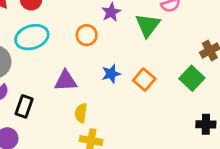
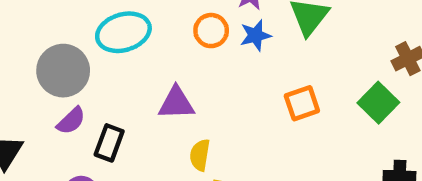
blue star: (111, 74) -> (255, 35), moved
orange square: (144, 80) -> (302, 103), turned 30

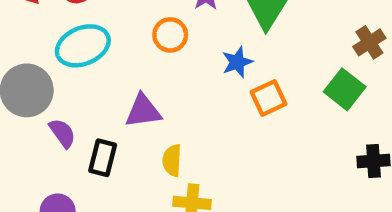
blue star: (255, 35) -> (237, 62), moved
purple semicircle: (71, 121) -> (62, 133), moved, turned -76
black rectangle: (109, 143) -> (103, 158), moved

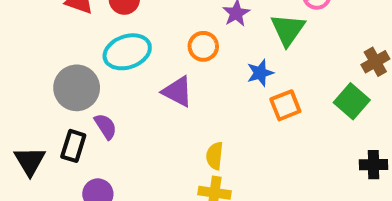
purple triangle: (143, 111) -> (177, 92), moved, turned 32
black rectangle: (103, 158) -> (73, 146), moved
yellow semicircle: (172, 160) -> (215, 156), moved

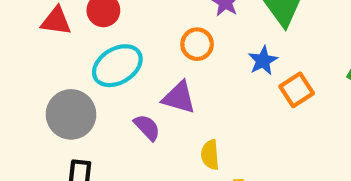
purple semicircle: (106, 126) -> (147, 127), moved
yellow semicircle: (215, 156) -> (210, 155), moved

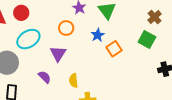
purple triangle: (179, 98) -> (58, 54), turned 48
purple semicircle: (147, 127) -> (45, 77), moved

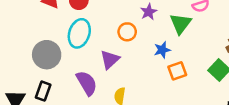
cyan ellipse: (28, 39) -> (79, 33), turned -55
purple semicircle: (45, 77) -> (87, 83), size x1.5

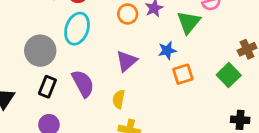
orange circle: (127, 32) -> (128, 14), moved
purple triangle: (110, 60) -> (127, 61), moved
black rectangle: (43, 91) -> (47, 87), moved

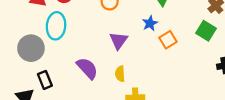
cyan ellipse: (77, 29) -> (56, 26), moved
gray circle: (40, 51) -> (31, 48), moved
black rectangle: (47, 87) -> (45, 80), moved, turned -30

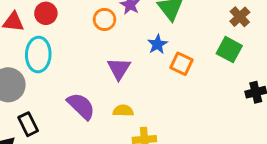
orange square: (168, 40) -> (181, 64), turned -30
yellow semicircle: (120, 74) -> (123, 111), turned 98

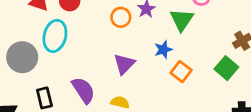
black rectangle: (28, 124) -> (44, 98), moved

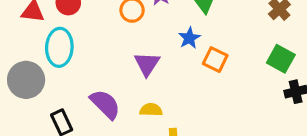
green square: (226, 68) -> (281, 59), moved

